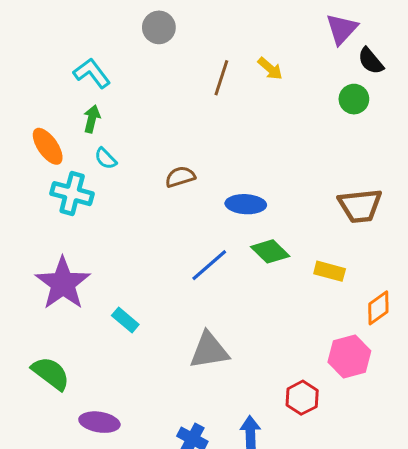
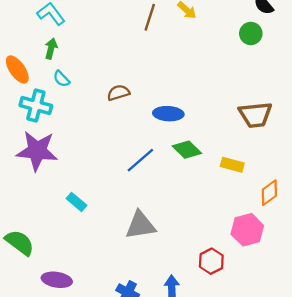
purple star: (63, 283) -> (37, 151), moved, turned -30

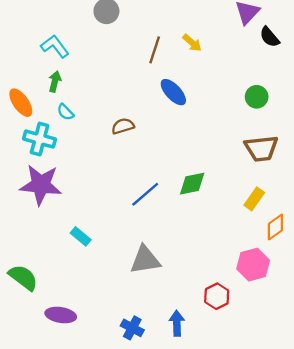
green circle: (251, 33) -> (257, 97), moved
blue ellipse: (168, 114) -> (173, 92), moved, turned 44
green diamond: (187, 150) -> (192, 184), turned -56
yellow rectangle: (232, 165) -> (254, 199), moved, turned -70

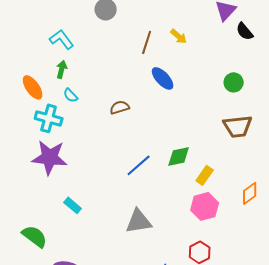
yellow rectangle: (254, 199) -> (205, 175), moved
cyan rectangle: (81, 236) -> (73, 205), moved
pink hexagon: (253, 265) -> (205, 206), moved

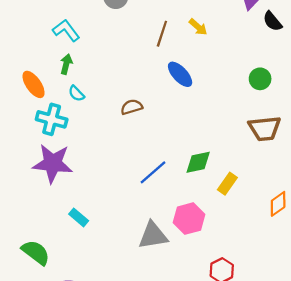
pink hexagon: (205, 206) -> (189, 219), moved

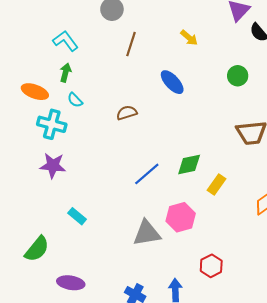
brown line: (162, 34) -> (131, 44), moved
green circle: (260, 79) -> (238, 76), moved
orange ellipse: (34, 84) -> (35, 92), turned -35
purple star: (53, 163) -> (53, 166), size x0.7
green semicircle: (36, 252) -> (37, 249), turned 92

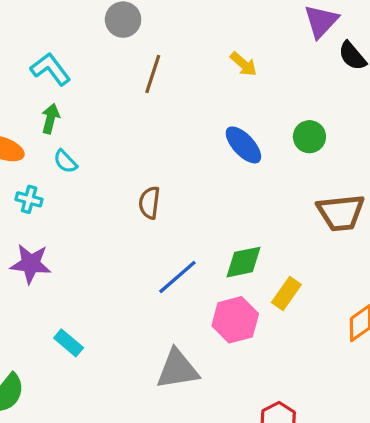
green circle: (238, 76) -> (309, 137), moved
blue ellipse: (172, 82) -> (243, 145), moved
brown semicircle: (127, 113) -> (149, 203), moved, turned -66
cyan cross: (52, 124) -> (29, 199), size x0.6
pink hexagon: (181, 217) -> (235, 320), moved

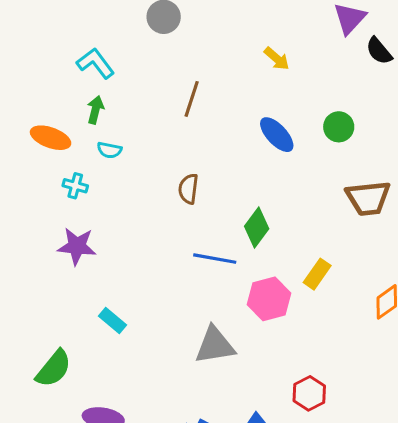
brown line: (153, 74) -> (192, 99), moved
cyan semicircle: (65, 161) -> (109, 150), turned -35
green diamond: (243, 262) -> (257, 228), moved, turned -42
blue line: (177, 277) -> (215, 259), turned 51

